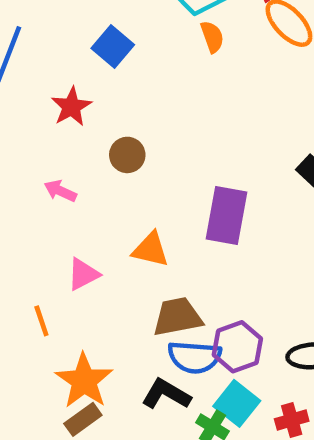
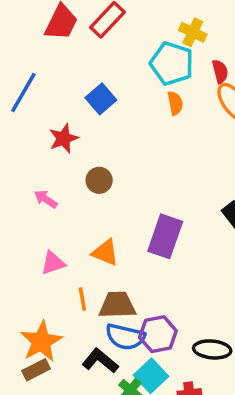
orange line: (41, 321) -> (82, 299), moved

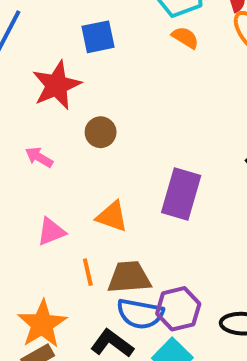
blue square: (101, 99) -> (98, 37), turned 32
orange semicircle: (175, 103) -> (185, 38), turned -45
red star: (64, 138) -> (57, 85), size x1.4

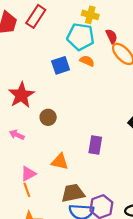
blue square: (98, 37) -> (61, 65), moved
purple rectangle: (181, 194) -> (95, 145), size x0.7
orange line: (88, 272) -> (27, 190), moved

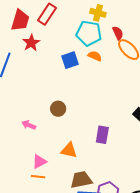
red star: (21, 95) -> (31, 43), moved, size x0.7
orange line: (27, 190) -> (38, 177), turned -64

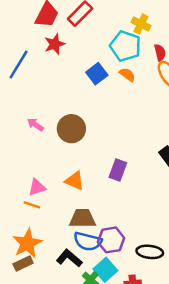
blue square: (70, 60) -> (97, 74), turned -30
brown circle: (58, 109) -> (71, 129), size x1.5
pink arrow: (29, 125) -> (35, 125), moved

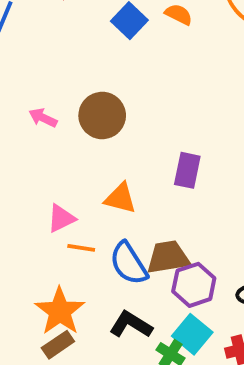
orange line: (32, 205) -> (81, 248), moved
brown trapezoid: (82, 219) -> (168, 257), moved
blue semicircle: (88, 241) -> (129, 263), moved, turned 52

